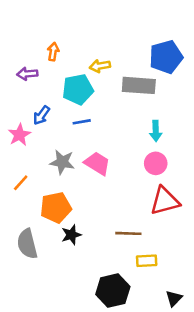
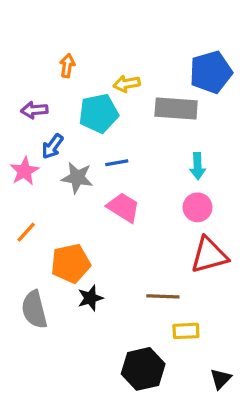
purple arrow: (27, 74) -> (34, 110), moved
blue line: (82, 122) -> (117, 163), moved
gray star: (62, 162) -> (77, 178), moved

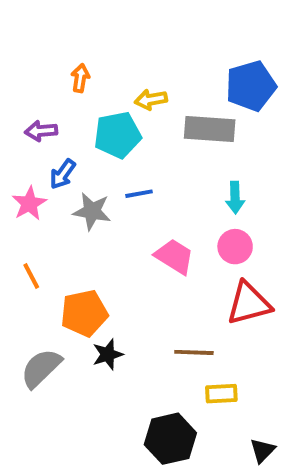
pink trapezoid: (123, 207) -> (174, 256), moved
orange line: (26, 232) -> (31, 276), turned -70
gray semicircle: (34, 310) -> (41, 368), turned 60

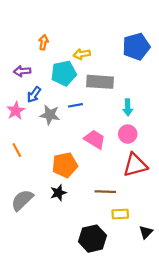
gray rectangle: (210, 129) -> (100, 82), moved
orange pentagon: (84, 313) -> (65, 165), moved
black triangle: (263, 450) -> (146, 232), moved

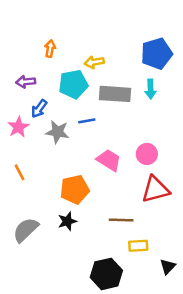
cyan arrow: (128, 107) -> (150, 89), moved

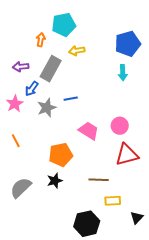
cyan pentagon: (73, 84) -> (64, 25), moved
gray rectangle: (115, 94) -> (51, 69), moved, turned -65
gray star: (57, 132) -> (47, 108), turned -30

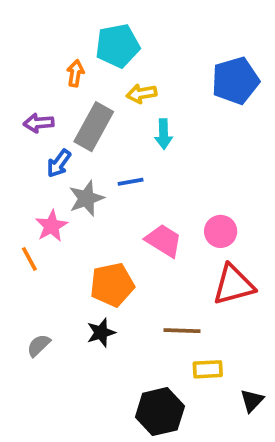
cyan arrow: (123, 73) -> (164, 134), moved
pink star: (15, 104) -> (51, 226), moved
gray semicircle: (21, 188) -> (39, 345), size x0.6

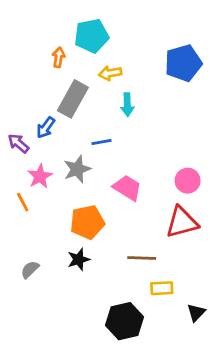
purple arrow: (39, 123) -> (18, 143), moved, turned 45
gray star: (86, 198) -> (77, 169), moved
pink circle: (221, 231) -> (188, 181), moved

